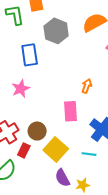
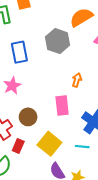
gray hexagon: (56, 31) -> (58, 41), moved
brown circle: (37, 131) -> (28, 117), moved

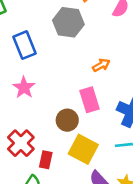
orange arrow: (77, 80) -> (101, 65), turned 56
brown circle: (28, 117) -> (67, 120), moved

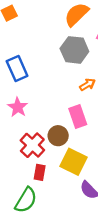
gray hexagon: (68, 22) -> (74, 50), moved
red cross: (21, 143) -> (32, 145), moved

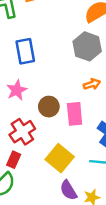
brown circle: (58, 136) -> (49, 107), moved
red rectangle: (40, 172) -> (14, 160), moved

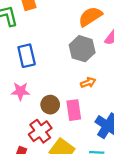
pink star: (17, 90) -> (20, 91), turned 30
red cross: (22, 132) -> (40, 131), moved

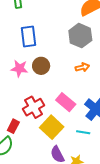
brown circle: (50, 105) -> (41, 66), moved
pink rectangle: (74, 110) -> (66, 102), moved, turned -48

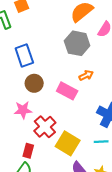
brown circle: (41, 66) -> (34, 83), moved
pink star: (19, 68) -> (23, 110), moved
pink rectangle: (66, 102) -> (67, 91), moved

